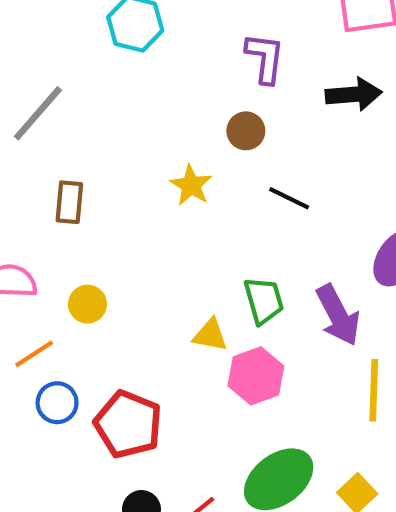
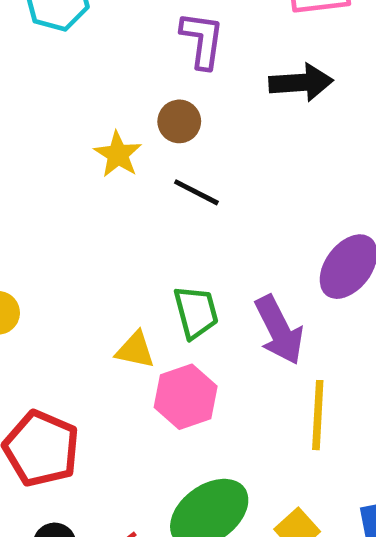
yellow star: (191, 185) -> (118, 154), moved
black line: (289, 198) -> (196, 192), moved

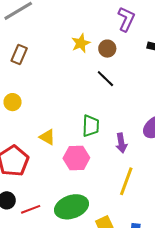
yellow star: (118, 154) -> (81, 43), moved
purple arrow: (279, 330) -> (121, 143), size x0.7
yellow triangle: (135, 350) -> (47, 137), moved

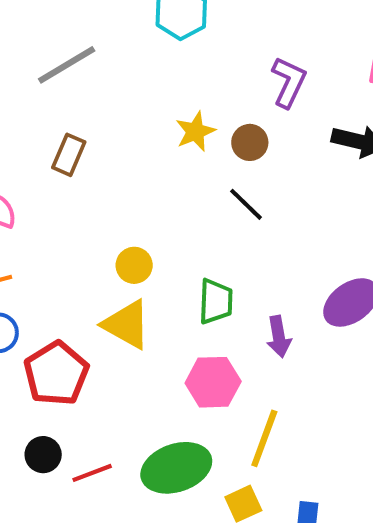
yellow circle: (13, 102) -> (134, 265), moved
yellow triangle: (47, 137) -> (127, 324), size x1.5
pink hexagon: (76, 158) -> (213, 382), moved
yellow line: (126, 181) -> (264, 438), moved

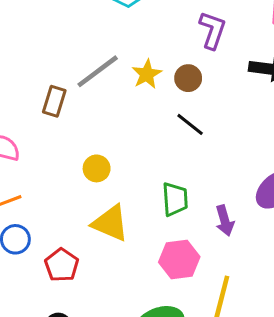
gray line: (67, 65) -> (98, 71), moved
yellow circle: (134, 265) -> (97, 168), moved
red pentagon: (56, 373) -> (62, 265), size x0.7

